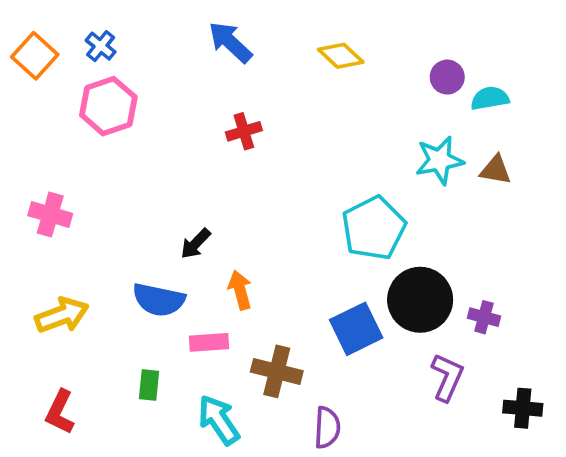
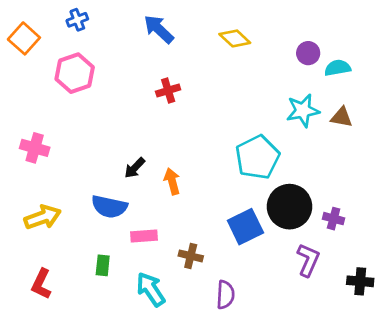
blue cross: (101, 46) -> (77, 20), moved, turned 30
orange arrow: (240, 290) -> (172, 181), moved
brown cross: (277, 371) -> (191, 256), size x0.7

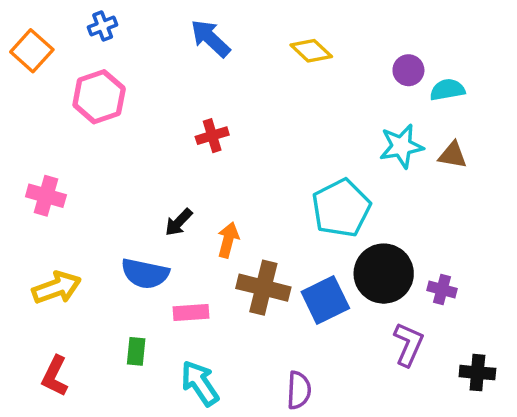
red cross: (168, 90) -> (212, 136), moved
orange arrow: (172, 181) -> (228, 240), turned 30
brown cross: (191, 256) -> (263, 288), moved, size x1.6

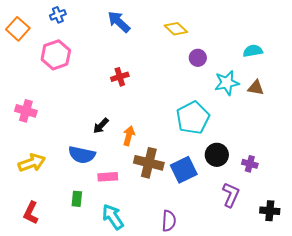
purple circle: (408, 70) -> (198, 58), moved
black circle: (384, 274) -> (217, 155), size x0.7

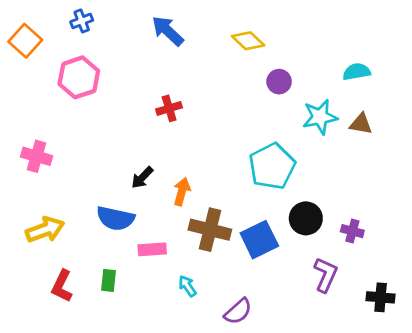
red L-shape: (31, 213) -> (62, 286), moved
cyan arrow: (113, 217) -> (187, 286), moved, size x0.6
purple semicircle: (169, 221) -> (238, 311), turned 45

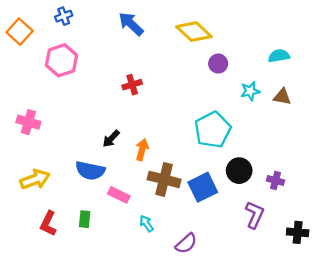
yellow diamond: (248, 41) -> (194, 32), size x1.4
cyan star: (320, 117) -> (250, 91), size x0.7
pink rectangle: (152, 249) -> (119, 195), turned 30

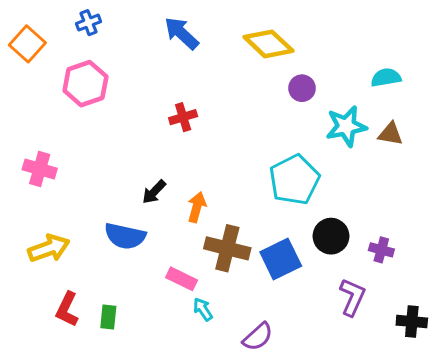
cyan star: (250, 91) -> (346, 126), size x1.5
pink rectangle: (119, 195) -> (182, 279), moved
green rectangle: (85, 219) -> (108, 317), moved

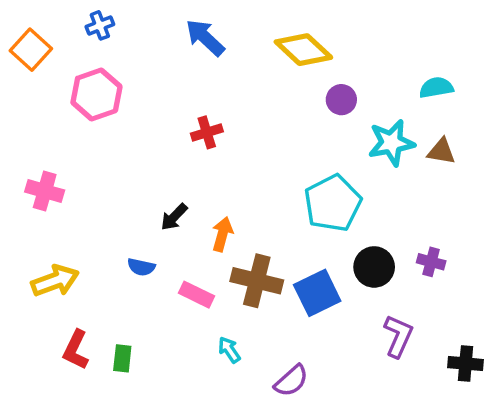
blue semicircle: (125, 236) -> (141, 267), size x0.6
purple cross: (381, 250) -> (431, 262), moved
pink rectangle: (182, 279) -> (196, 295), moved

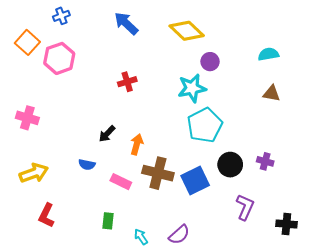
orange square: (31, 50) -> (27, 42), moved
cyan star: (391, 143) -> (192, 88), moved
cyan arrow: (229, 350) -> (141, 237), moved
green rectangle: (122, 358) -> (108, 221), moved

